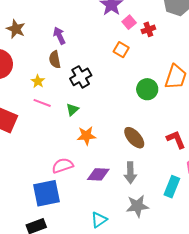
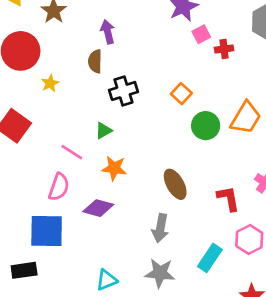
orange square: (121, 50) -> (181, 94), moved
yellow star: (38, 81) -> (50, 83), moved
pink line: (42, 103) -> (72, 152), moved
pink semicircle: (63, 166) -> (59, 187), moved, turned 115
purple diamond: (98, 174) -> (98, 208), moved

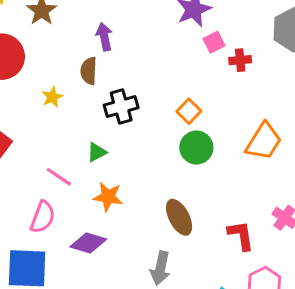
yellow star: (50, 83) -> (52, 97), moved
green circle: (206, 126) -> (196, 148), moved

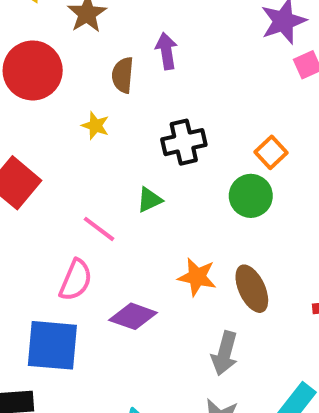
brown semicircle: (89, 71) -> (123, 75), moved
yellow star: (52, 97) -> (95, 126), turned -30
green circle: (196, 148) -> (251, 196), moved
orange star: (108, 197) -> (197, 277), moved

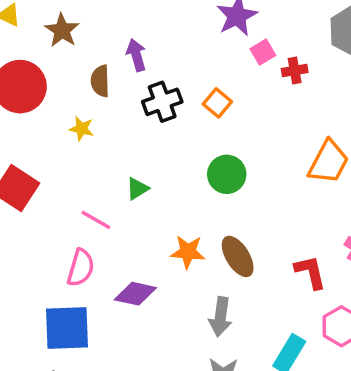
black cross: (184, 142) -> (162, 102), moved
orange square: (271, 152) -> (217, 103), moved

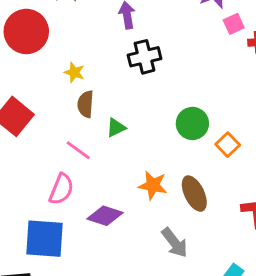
brown semicircle: (100, 81) -> (86, 104), moved
orange square: (217, 103) -> (228, 145), moved
gray arrow: (220, 317) -> (175, 243), turned -52

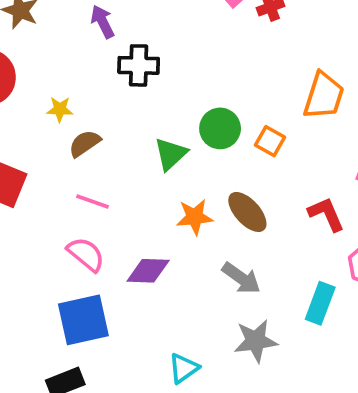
black cross: (145, 57) -> (139, 65), turned 32
brown semicircle: (86, 104) -> (85, 143), turned 68
green triangle: (116, 128) -> (171, 154), moved, size x1.4
pink semicircle: (61, 189) -> (86, 254), turned -56

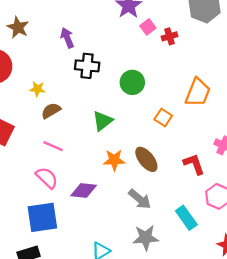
green circle: (220, 128) -> (132, 82), moved
cyan rectangle: (320, 303) -> (186, 218), turned -60

